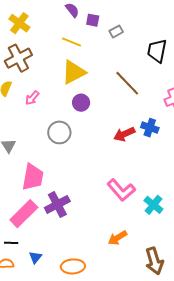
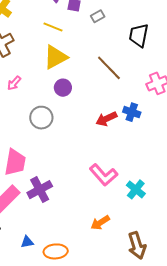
blue triangle: (35, 257) -> (27, 242), moved, turned 40

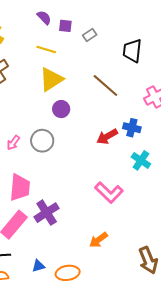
pink arrow: (14, 83) -> (13, 143), moved
cyan cross: (136, 189) -> (141, 160), moved
orange arrow: (100, 223) -> (99, 240), moved

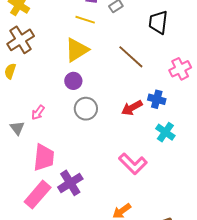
yellow line: (46, 49) -> (85, 20), moved
purple circle: (61, 109) -> (73, 81), moved
gray circle: (42, 141) -> (86, 109), moved

